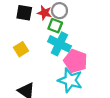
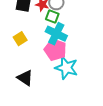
pink pentagon: (76, 61) -> (55, 50), moved

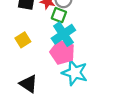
cyan cross: (56, 34) -> (63, 34), turned 30

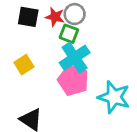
cyan star: (75, 73) -> (114, 97), moved

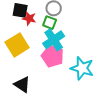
red star: (55, 17) -> (29, 18), moved
yellow square: (24, 65) -> (17, 45), size x1.6

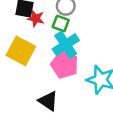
yellow square: (17, 45) -> (21, 51), turned -30
black triangle: (22, 84) -> (48, 101), moved

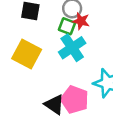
red star: (36, 18) -> (81, 21), moved
pink pentagon: (64, 65) -> (75, 100), moved

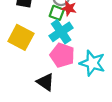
pink pentagon: (75, 100) -> (62, 55), moved

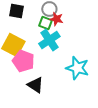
pink pentagon: (62, 55) -> (23, 61), moved

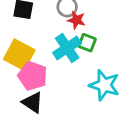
green square: (45, 23) -> (87, 43), moved
black triangle: (35, 85) -> (33, 102), moved

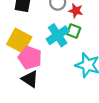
red star: (76, 20) -> (76, 11), moved

